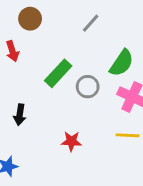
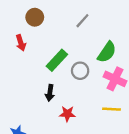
black arrow: (20, 115) -> (50, 93), moved

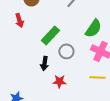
gray circle: (80, 71) -> (66, 51), moved

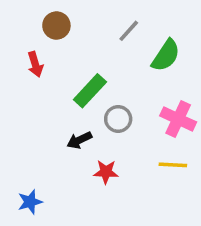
green semicircle: (93, 28) -> (166, 55), moved
black arrow: (44, 63) -> (79, 140), turned 56

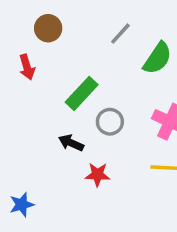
black arrow: (79, 140) -> (71, 143), turned 50

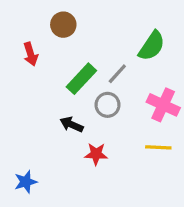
brown circle: (48, 28) -> (63, 25), moved
gray line: (120, 34) -> (117, 74), moved

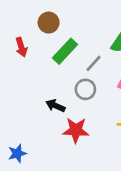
green rectangle: (81, 79) -> (65, 51), moved
red star: (96, 154) -> (76, 130), size x1.4

